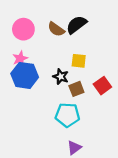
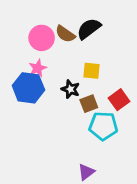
pink circle: (23, 29) -> (42, 38), moved
pink star: (20, 59) -> (38, 68), moved
cyan pentagon: (67, 115) -> (103, 126), moved

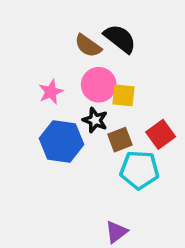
black semicircle: (89, 29) -> (120, 39), turned 75
pink circle: (42, 38) -> (99, 85), moved
blue hexagon: (28, 88) -> (61, 141), moved

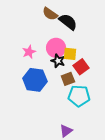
brown semicircle: (88, 46) -> (50, 14), moved
black star: (95, 120) -> (58, 61), moved
red square: (161, 134) -> (81, 67), moved

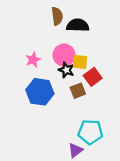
brown semicircle: (50, 14) -> (57, 16), turned -133
black semicircle: (68, 22) -> (78, 25), turned -36
cyan pentagon: (79, 96) -> (90, 132), moved

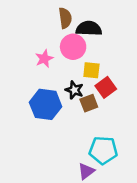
pink circle: (64, 55) -> (73, 47), moved
pink star: (33, 60) -> (44, 59), moved
black star: (66, 70) -> (74, 90), moved

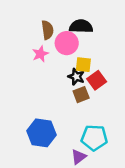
brown semicircle: (65, 18) -> (48, 30), moved
black star: (74, 90) -> (76, 77), moved
blue hexagon: (46, 104) -> (42, 133), moved

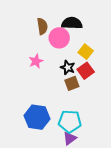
pink star: (40, 54) -> (36, 61), moved
yellow square: (83, 65) -> (86, 52), moved, turned 32
cyan pentagon: (94, 138) -> (70, 121), moved

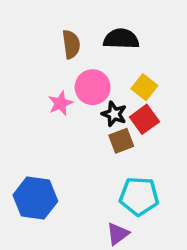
pink circle: (59, 38) -> (93, 87), moved
blue hexagon: (37, 117) -> (35, 198), moved
cyan pentagon: (70, 121) -> (139, 196), moved

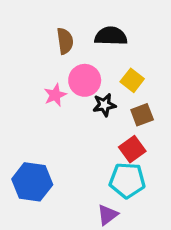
black star: (114, 114) -> (104, 105), turned -30
red square: (144, 119) -> (132, 149), moved
brown square: (121, 141) -> (142, 115), moved

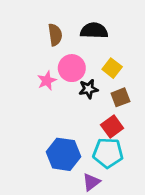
blue hexagon: (32, 182) -> (63, 154), moved

